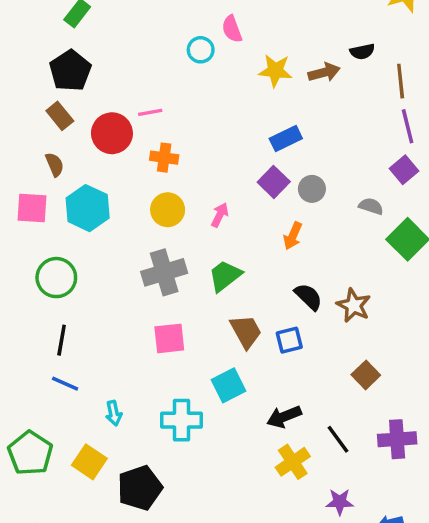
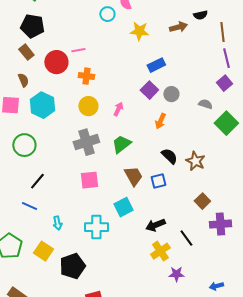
black pentagon: (70, 71) -> (32, 26), turned -30
yellow star: (275, 71) -> (139, 31), moved
black line: (62, 340) -> (37, 181), moved, turned 30
purple cross: (397, 439) -> (220, 224), moved
purple star: (340, 502) -> (176, 274), moved

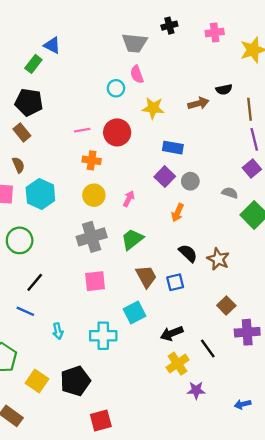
red circle: (56, 62) -> (117, 132), moved
blue rectangle: (156, 65) -> (173, 148), turned 36
yellow square: (43, 251) -> (37, 381), moved

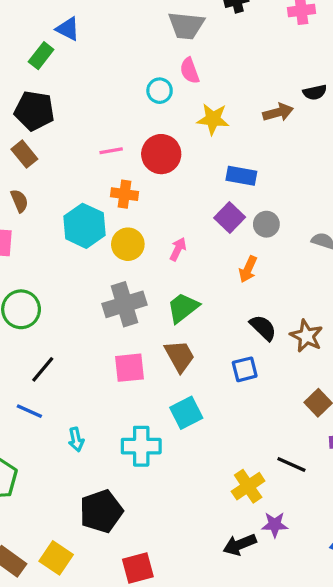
cyan hexagon: (40, 194) -> (84, 226), moved
brown trapezoid: (146, 276) -> (180, 356), moved
black arrow: (172, 333) -> (240, 545), moved
black line: (208, 348) -> (291, 465), turned -30
yellow square: (37, 381) -> (56, 558), moved

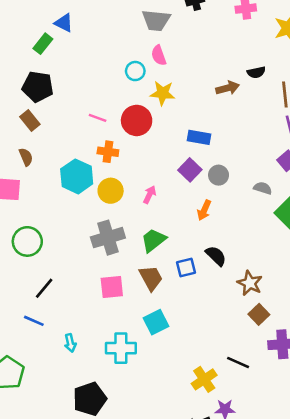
yellow star: (213, 119) -> (163, 93), moved
pink line: (111, 151) -> (98, 118), turned 30
brown star: (306, 336) -> (250, 283), moved
blue square: (245, 369) -> (186, 267), moved

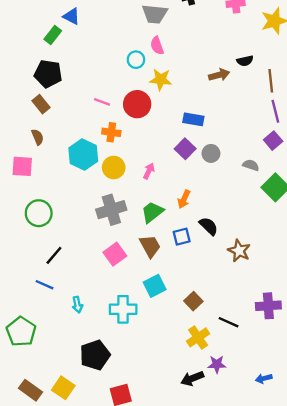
orange arrow: (204, 210) -> (184, 199), moved
pink square: (112, 287) -> (115, 254), turned -30
brown square: (259, 314) -> (193, 301), moved

